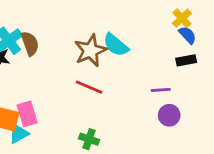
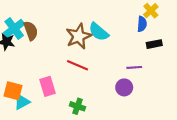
blue semicircle: (187, 35) -> (142, 24), moved, turned 48
pink rectangle: (27, 114) -> (47, 86), moved
purple circle: (169, 115) -> (124, 87), moved

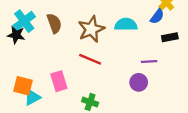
blue semicircle: (142, 24) -> (157, 16), turned 32
brown semicircle: (31, 31) -> (54, 23), moved
cyan semicircle: (99, 32) -> (126, 25), moved, turned 140

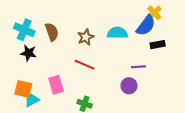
blue semicircle: (157, 16) -> (146, 25), size x1.5
cyan cross: (24, 21) -> (24, 30), turned -30
brown star: (91, 29) -> (86, 37), size x0.7
black star: (16, 35) -> (29, 53), moved

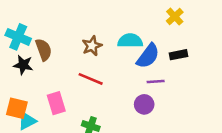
blue semicircle: (146, 25) -> (148, 56), moved
brown semicircle: (52, 32) -> (44, 50), moved

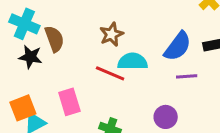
cyan semicircle: (130, 41) -> (133, 61), moved
purple circle: (144, 104) -> (166, 117), moved
orange square: (17, 108) -> (23, 108), turned -35

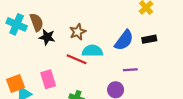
brown semicircle: (54, 39) -> (37, 22), moved
black star: (30, 57) -> (47, 37), moved
purple line: (187, 76) -> (130, 70), moved

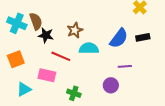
red line: (77, 59) -> (61, 56), moved
pink rectangle: (48, 79) -> (47, 75), turned -60
orange square: (16, 83) -> (16, 59), moved

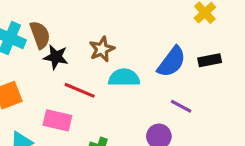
purple line: (125, 66) -> (181, 106), turned 32

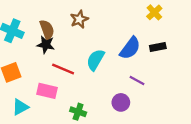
brown semicircle: (40, 35) -> (47, 30), moved
brown star: (102, 49) -> (79, 19), moved
cyan semicircle: (124, 78) -> (95, 60), turned -60

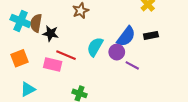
brown semicircle: (47, 30) -> (36, 23), moved, turned -150
pink rectangle: (47, 91) -> (53, 64), moved
purple circle: (121, 102) -> (117, 52), moved

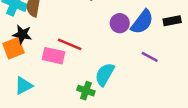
black star: (51, 33) -> (22, 34), moved
cyan semicircle: (95, 47) -> (105, 74), moved
purple circle: (117, 52) -> (120, 23), moved

